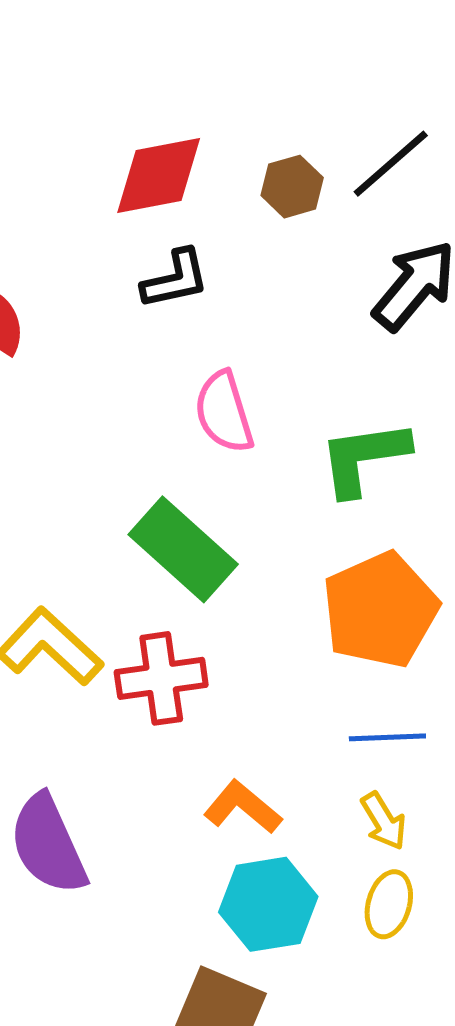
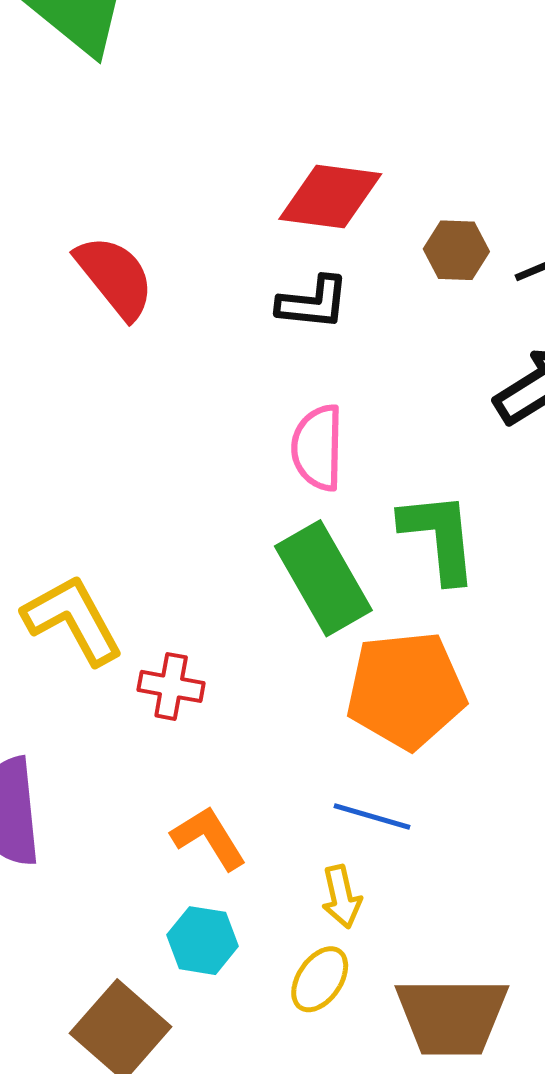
green L-shape: (364, 458) -> (439, 537), turned 74
green rectangle: (183, 549) -> (323, 578), moved
red cross: (161, 678) -> (171, 686), size x0.7
cyan hexagon: (268, 904) -> (202, 941), size x0.7

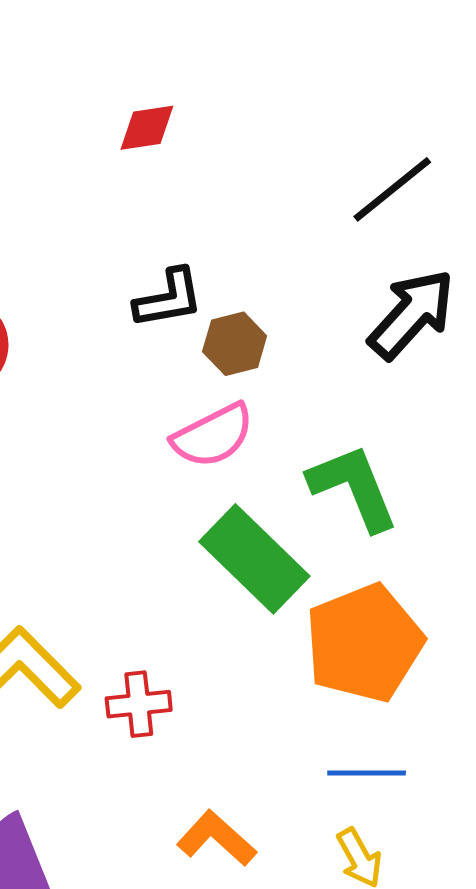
red diamond: (330, 197) -> (147, 128), moved, size x0.6
brown hexagon: (456, 250) -> (235, 344), moved
pink semicircle: (318, 448) -> (213, 436), turned -102

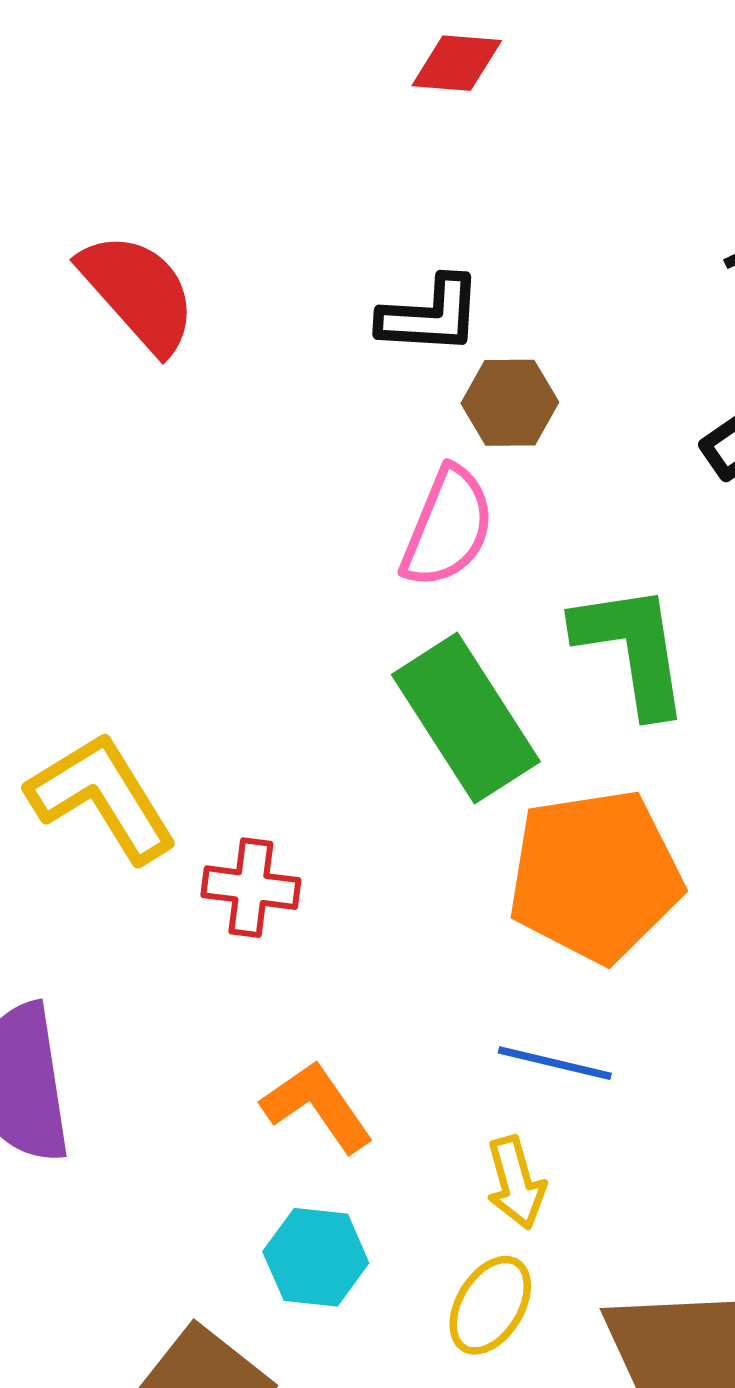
pink semicircle: (213, 436) -> (448, 527), turned -54

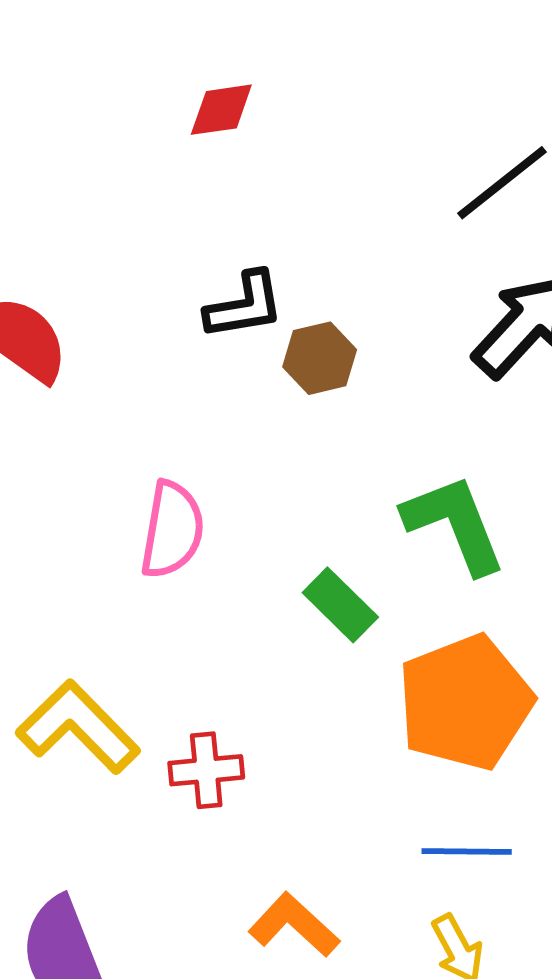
pink semicircle: (448, 527) -> (172, 530), moved
green rectangle: (466, 718) -> (340, 605), size x0.6

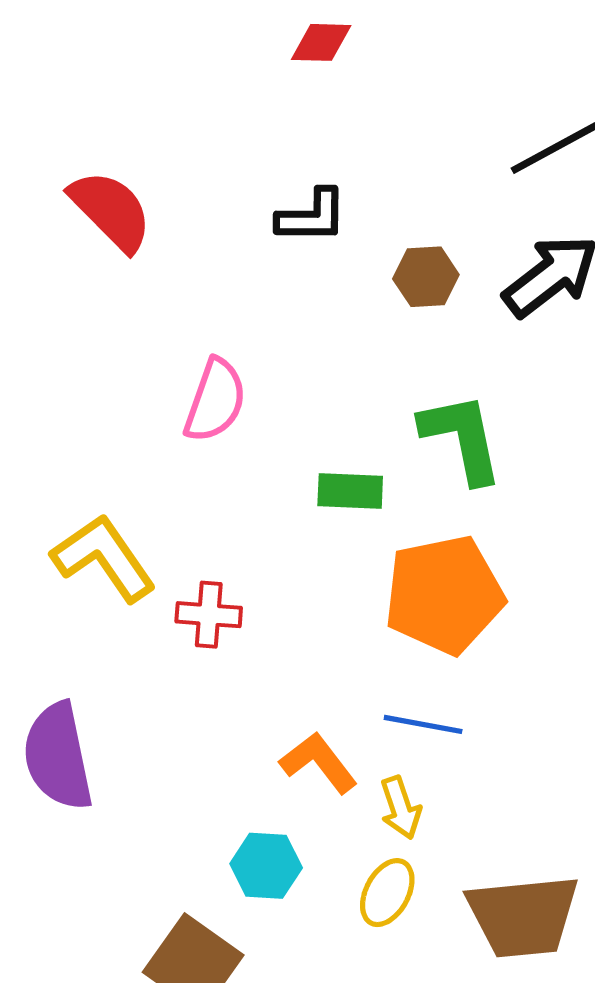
brown hexagon: (320, 358) -> (426, 277), moved
green rectangle: (340, 605) -> (350, 491), turned -52
orange L-shape: (294, 925) -> (319, 763), moved

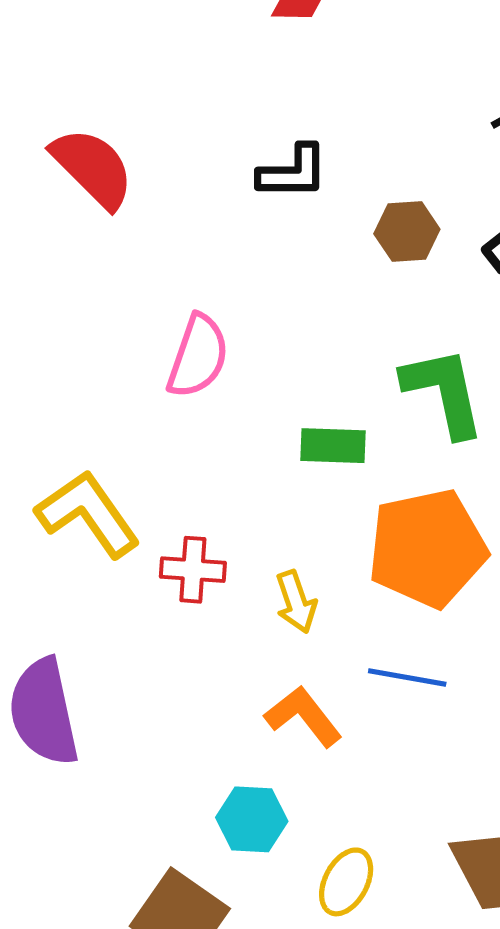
yellow arrow: (401, 808) -> (296, 602), moved
yellow ellipse: (387, 893) -> (346, 882), moved

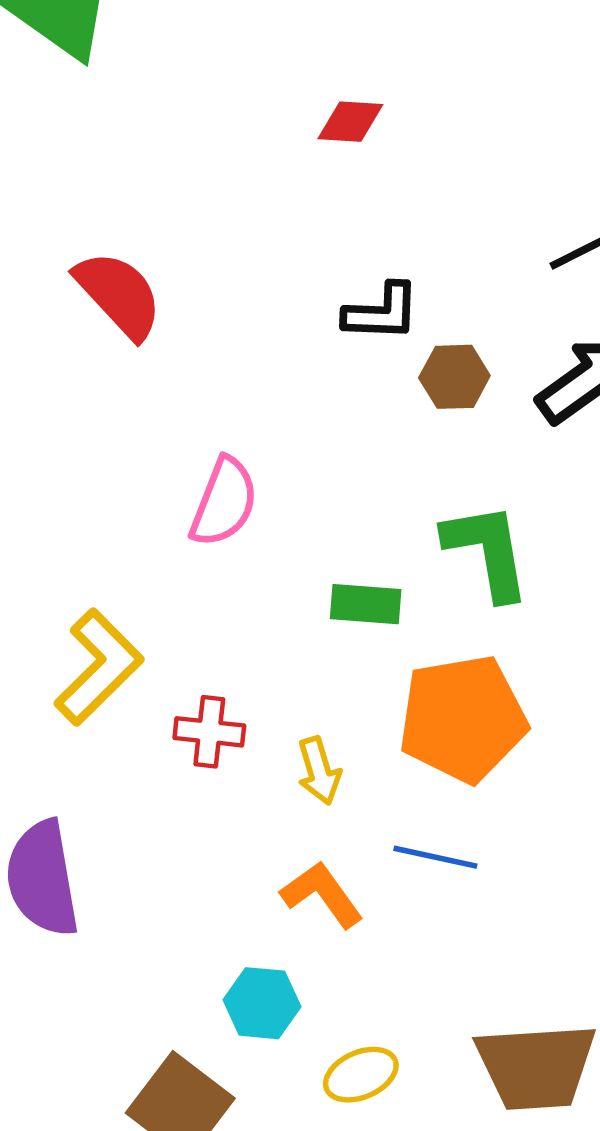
black L-shape: (293, 172) -> (382, 312), moved
yellow L-shape: (88, 514) -> (99, 667), turned 78
yellow ellipse: (346, 882) -> (361, 1075), turned 36

